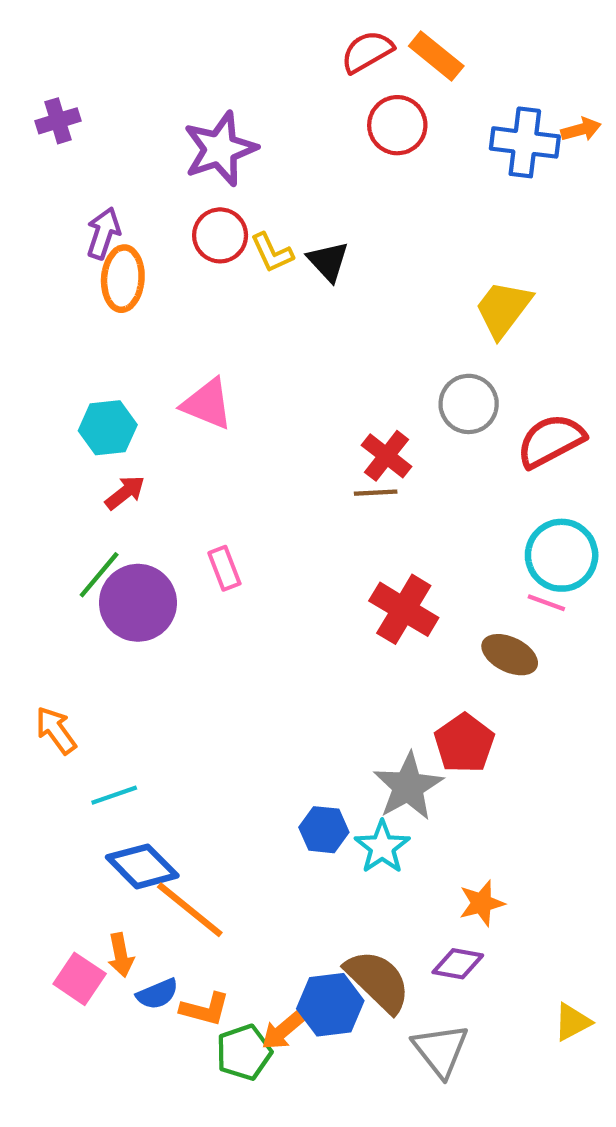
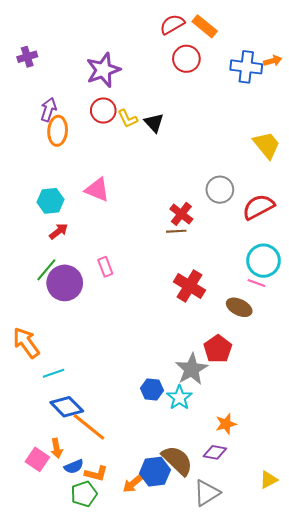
yellow trapezoid: (503, 309) -> (267, 145), moved, turned 104
orange arrow: (56, 730) -> (26, 343), size x1.4
gray triangle: (441, 1050) -> (207, 493), turned 36
green pentagon: (244, 1052) -> (84, 494), moved

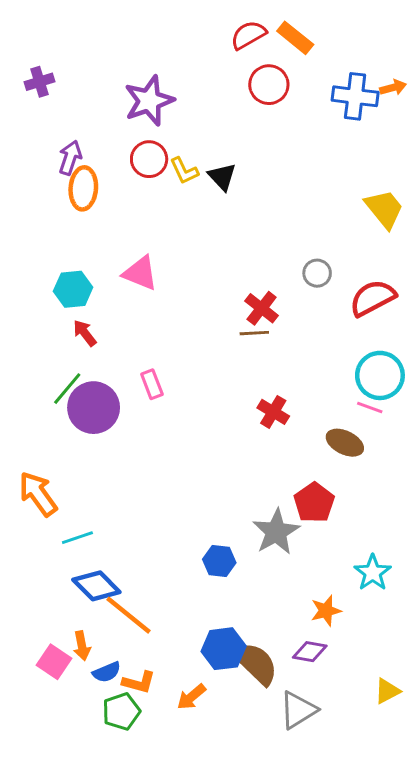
gray circle: (220, 190) -> (317, 273), size x0.7
red arrow: (59, 231) -> (85, 333), turned -90
red cross: (189, 286) -> (273, 412), size x0.7
cyan star: (179, 398) -> (373, 573), moved
blue hexagon: (155, 472) -> (224, 649), moved

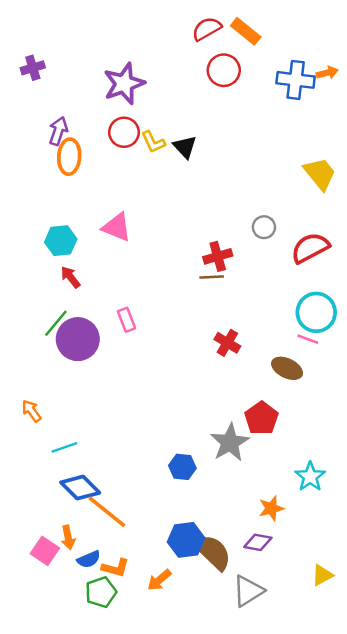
red cross: (262, 308) -> (218, 256), turned 36
orange arrow: (38, 494) -> (32, 411), size x0.6

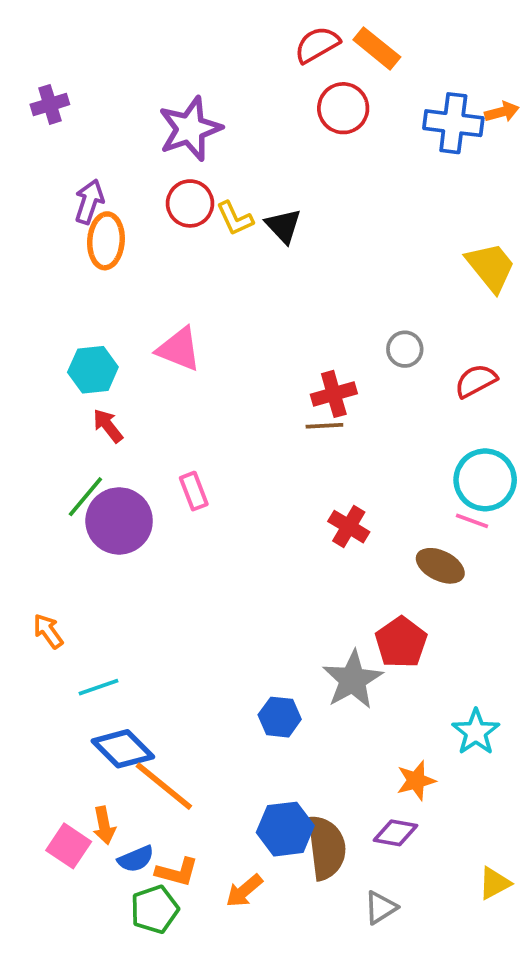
red semicircle: (310, 248) -> (476, 381), size x0.7
brown semicircle: (213, 552) -> (326, 848), turned 39
gray triangle: (248, 591) -> (381, 908), size x0.7

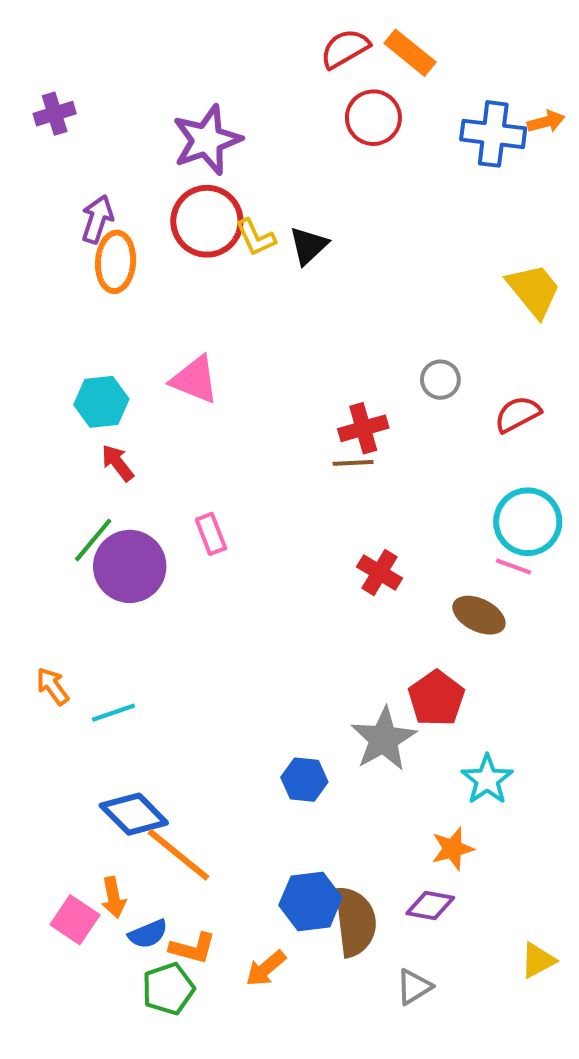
red circle: (190, 203) -> (207, 221), size x1.4
black triangle: (283, 226) -> (308, 246), turned 30
cyan line: (99, 687) -> (113, 713), moved
cyan star: (476, 732) -> (487, 780), moved

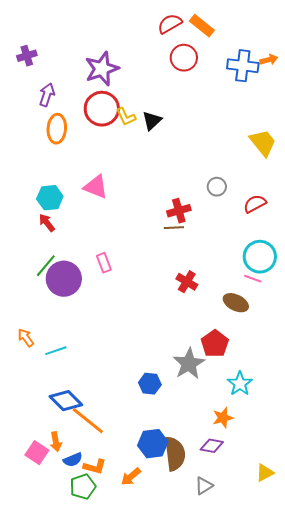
purple arrow: (97, 219) -> (47, 95), moved
red arrow: (118, 463) -> (47, 223), moved

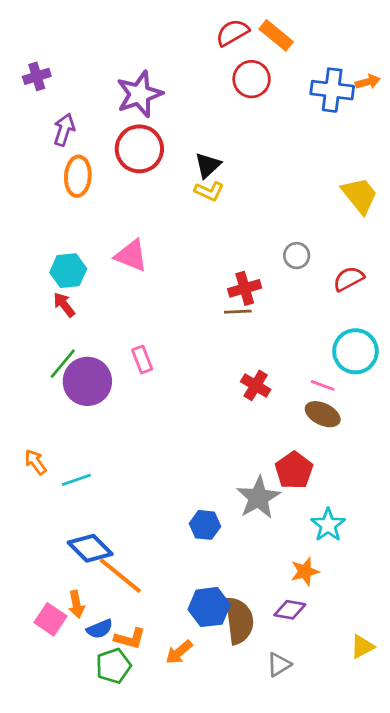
yellow L-shape: (126, 117) -> (209, 191), moved, turned -40
pink line: (253, 279) -> (323, 385), moved

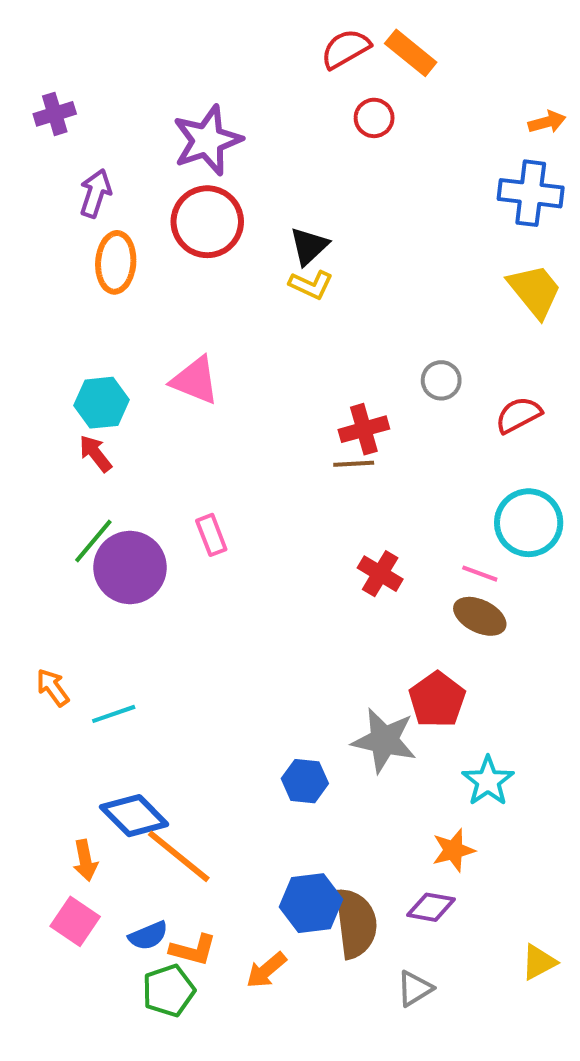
red circle: (252, 79) -> (374, 118), size x0.7
blue cross: (332, 90) -> (531, 193), moved
gray star: (258, 498) -> (384, 740), turned -30
orange arrow: (76, 604) -> (85, 860), moved

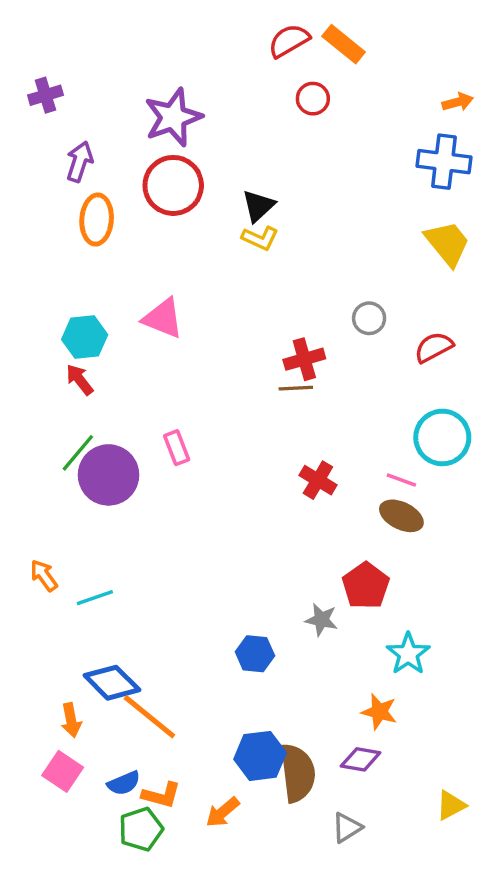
gray star: (384, 740) -> (321, 620), size x0.6
orange star: (453, 850) -> (379, 712), turned 30

